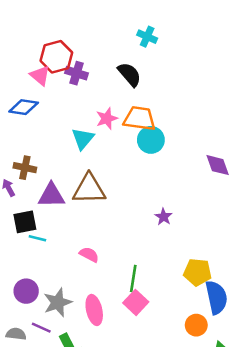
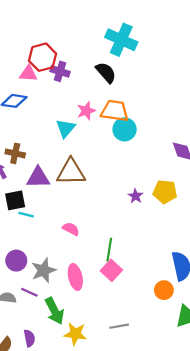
cyan cross: (147, 37) -> (121, 40), size x1.8
pink triangle: (40, 76) -> (28, 74), turned -36
yellow pentagon: (197, 272) -> (165, 192), moved

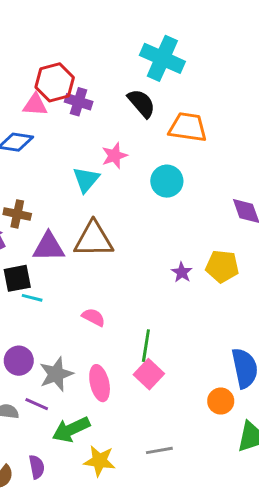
orange trapezoid: (115, 111) -> (188, 127), moved
green arrow: (55, 311) -> (71, 429), turned 92

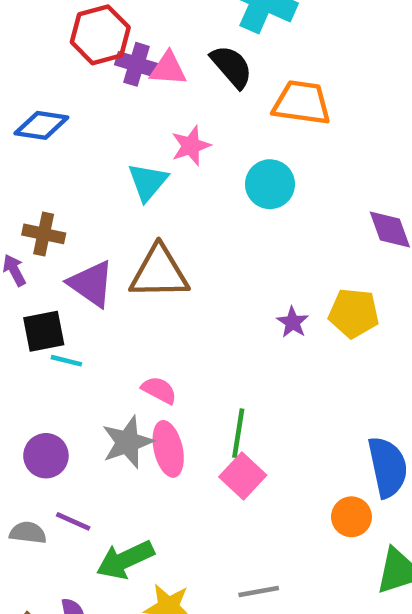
pink triangle: (35, 105) -> (168, 69), moved
purple triangle: (49, 247) -> (91, 284), turned 36
gray star: (56, 374) -> (127, 442), moved
pink ellipse: (100, 383) -> (168, 449), moved

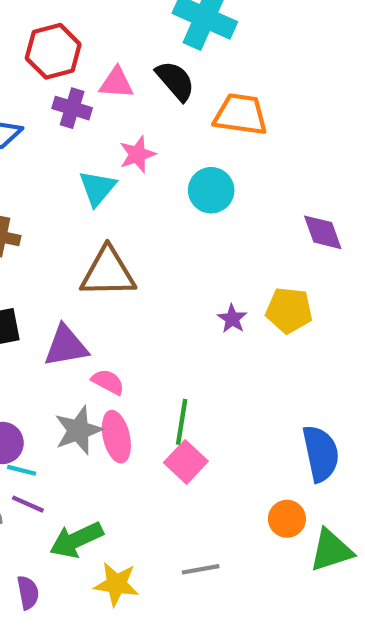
purple cross: (136, 64) -> (72, 108), moved
purple triangle: (91, 284) -> (66, 346), moved, turned -45
cyan line: (66, 361) -> (22, 470), moved
orange circle: (351, 517) -> (287, 519), moved

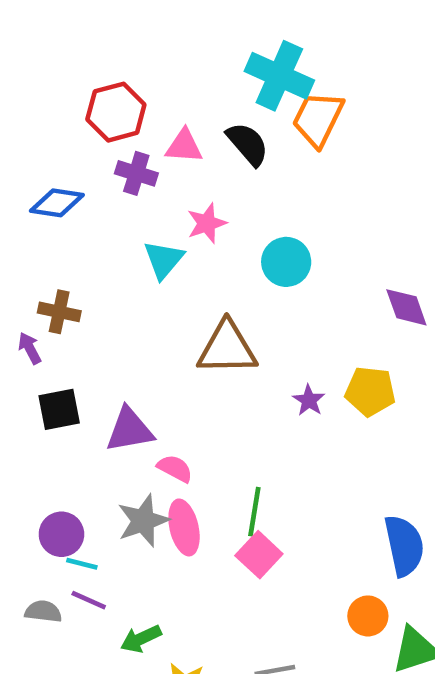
orange trapezoid: (241, 114) -> (318, 119), moved, turned -72
brown triangle: (108, 272) -> (227, 348), moved
green arrow: (76, 540) -> (141, 639), size x0.7

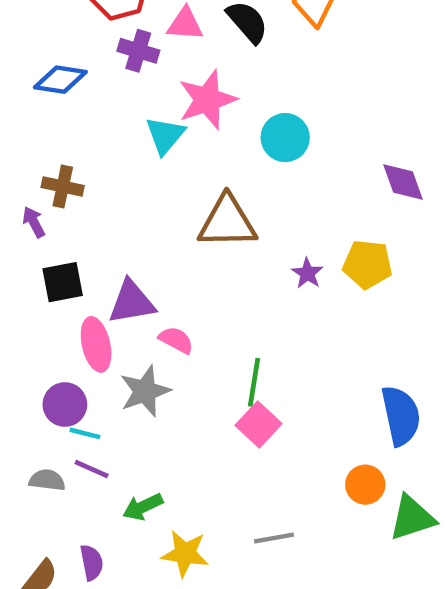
pink star: (207, 223) -> (207, 100), size x1.5
pink ellipse: (184, 527) -> (96, 344), moved

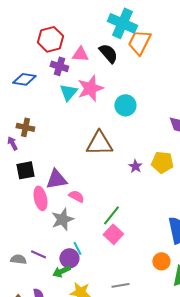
cyan triangle: (165, 135) -> (68, 92), moved
green line: (254, 382) -> (111, 215), turned 30
purple circle: (65, 404) -> (69, 258), moved
cyan line: (85, 433) -> (77, 248), moved, turned 48

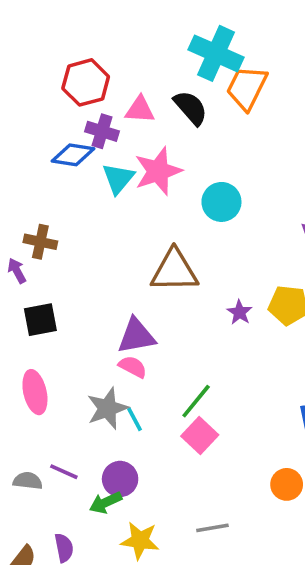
blue diamond: (24, 79) -> (73, 155), moved
purple triangle: (56, 179) -> (136, 336), moved
pink ellipse: (40, 198) -> (35, 392), moved
cyan line: (77, 248) -> (135, 419), moved

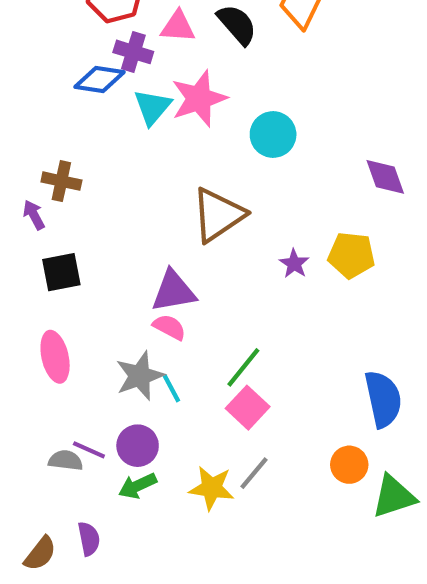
brown triangle: (174, 271) -> (218, 215), turned -33
purple circle: (120, 479) -> (138, 446), moved
gray semicircle: (28, 481) -> (66, 460), moved
gray line: (212, 528) -> (254, 473), moved, turned -40
yellow star: (140, 541) -> (212, 488), moved

